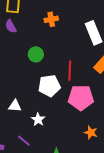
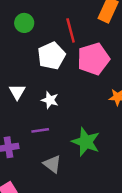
white triangle: (15, 106) -> (17, 92), turned -48
purple line: (24, 141) -> (40, 130), turned -32

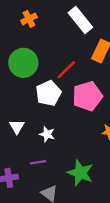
green circle: (24, 23) -> (23, 63), size x1.6
red line: (71, 30) -> (66, 70), turned 60

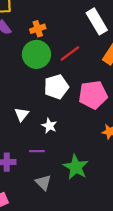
orange cross: (29, 19) -> (38, 29), moved
red line: (66, 70) -> (70, 53), moved

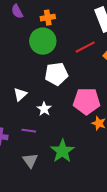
red line: (70, 53) -> (85, 47), moved
pink pentagon: (93, 95) -> (87, 101), moved

